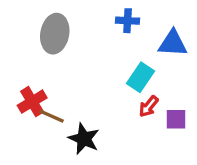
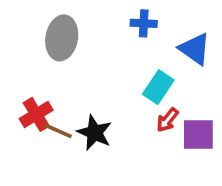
blue triangle: (173, 43) -> (195, 49), turned 32
purple square: (176, 119) -> (198, 134), size x1.4
black star: (84, 139) -> (95, 133), moved

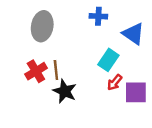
red cross: (36, 114) -> (36, 71), moved
brown line: (58, 131) -> (56, 70), moved, turned 60

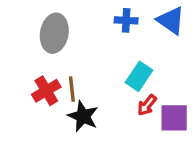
blue triangle: (133, 34) -> (171, 20), moved

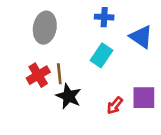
blue triangle: (171, 20) -> (141, 37), moved
cyan rectangle: (139, 76) -> (102, 55), moved
red arrow: (147, 105) -> (115, 105), moved

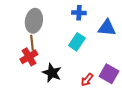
blue triangle: (141, 37) -> (107, 28), turned -30
brown line: (59, 74) -> (32, 43), moved
purple square: (144, 98) -> (109, 74), turned 30

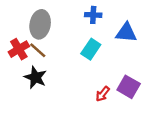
brown line: (32, 43) -> (38, 50), turned -42
red cross: (29, 57) -> (19, 49), moved
black star: (52, 73) -> (35, 77), moved

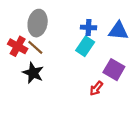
blue cross: (93, 15) -> (88, 27), moved
red cross: (19, 49) -> (18, 46), turned -30
purple square: (129, 87) -> (114, 70), moved

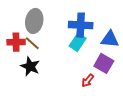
blue cross: (88, 27) -> (81, 25), size x1.6
blue triangle: (118, 31) -> (110, 39), moved
red cross: (18, 46) -> (16, 42), turned -30

